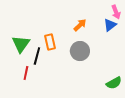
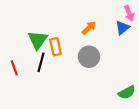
green triangle: (21, 44) -> (38, 40), moved
red line: (26, 73) -> (14, 68), moved, turned -32

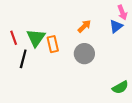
black line: (41, 62) -> (23, 59), moved
red line: (14, 68) -> (14, 38), moved

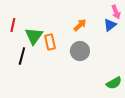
red line: (14, 38) -> (13, 25), moved, turned 32

